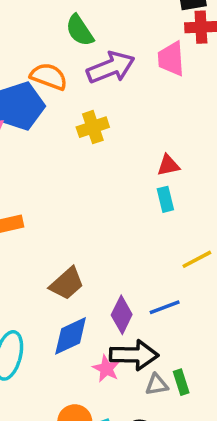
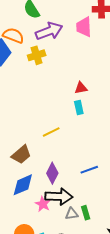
yellow cross: (93, 127) -> (37, 55), moved
yellow line: (197, 259) -> (51, 132), moved
blue line: (165, 307) -> (89, 170), moved

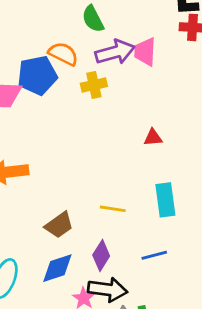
pink trapezoid: (84, 27) -> (145, 52), moved
cyan rectangle: (79, 108) -> (165, 200), moved, size x1.6
yellow line: (51, 132) -> (113, 209), moved, turned 30

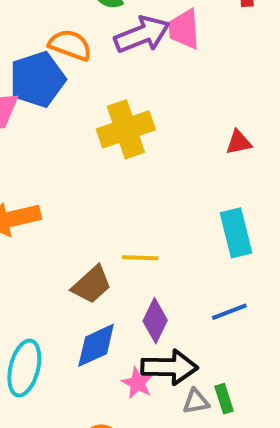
yellow cross: (94, 85) -> (126, 129), moved, size x1.5
red triangle: (153, 137) -> (239, 142), moved
yellow line: (113, 209) -> (140, 258), moved

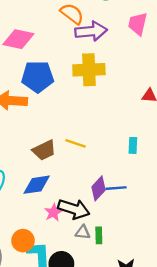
purple arrow: (142, 34) -> (91, 31), moved
blue pentagon: (37, 79) -> (38, 77), moved
cyan rectangle: (236, 233) -> (133, 145), size x0.6
purple diamond: (155, 321) -> (98, 188), moved

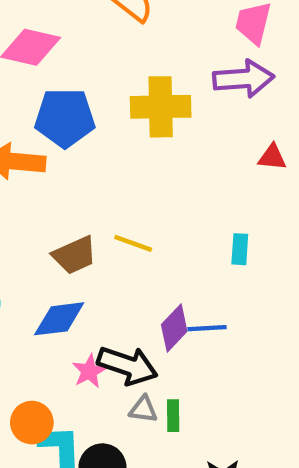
purple arrow: (91, 31) -> (243, 79), moved

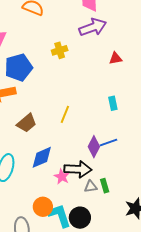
yellow cross: (161, 107) -> (60, 50), size x0.6
yellow line: (133, 243) -> (65, 114), turned -72
brown trapezoid: (75, 255) -> (27, 123), moved

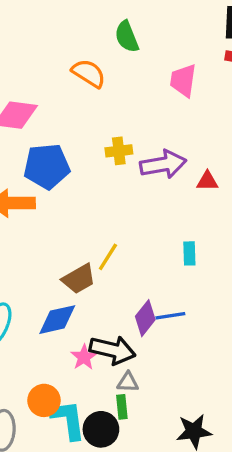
purple arrow: (93, 27) -> (163, 164), moved
brown trapezoid: (27, 123) -> (79, 279), moved
green rectangle: (105, 186) -> (122, 407), moved

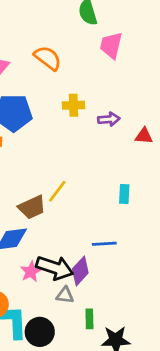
orange semicircle: (89, 73) -> (48, 58), moved
pink trapezoid: (183, 80) -> (111, 45), moved
purple arrow: (163, 164) -> (109, 119), size x0.6
purple diamond: (145, 318) -> (80, 271), moved
green rectangle: (122, 407) -> (89, 319), moved

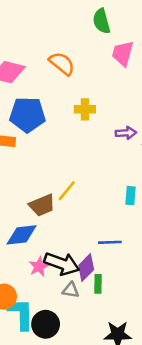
purple arrow: (109, 119) -> (126, 133), moved
green rectangle: (89, 319) -> (98, 284), moved

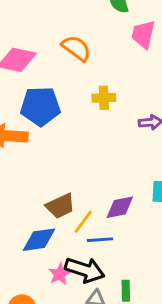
yellow line: (67, 191) -> (83, 222), moved
blue line: (110, 242) -> (100, 240), moved
purple diamond: (86, 268) -> (120, 207), moved, turned 36

